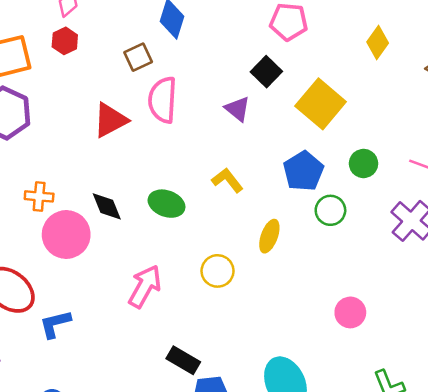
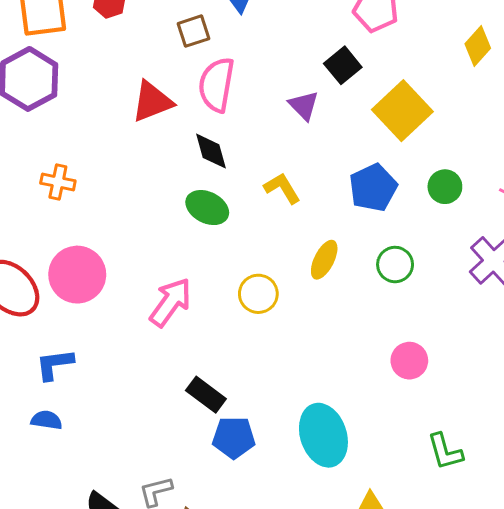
black diamond: (107, 206) -> (211, 151), moved
green circle: (330, 210) -> (395, 265), moved
pink circle: (66, 235) -> (77, 275), moved
blue L-shape: (55, 324) -> (55, 364), moved

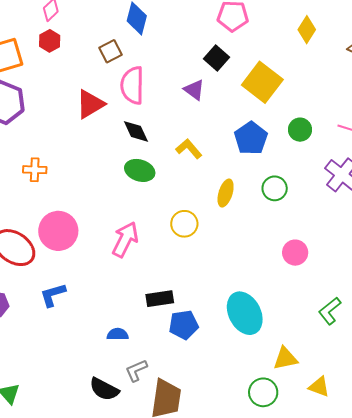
black rectangle: (206, 395) -> (160, 299), turned -36
blue semicircle: (47, 420) -> (118, 334), moved
green L-shape: (445, 452) -> (330, 311), turned 76

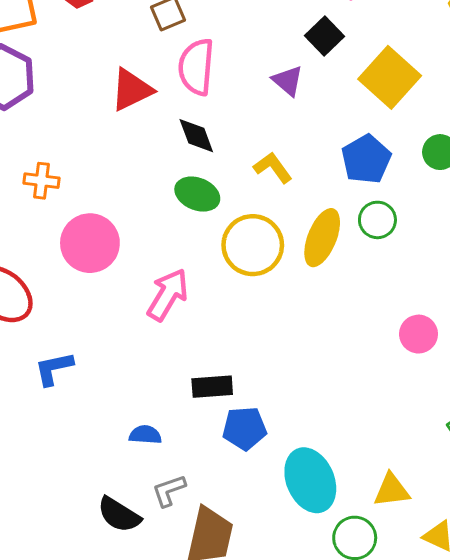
green circle: (275, 188) -> (377, 220), moved
yellow ellipse: (226, 193) -> (322, 238), size x1.4
yellow circle: (184, 224) -> (253, 245), moved, size x1.5
pink circle: (58, 231) -> (90, 243), moved
cyan ellipse: (245, 313) -> (310, 480), moved

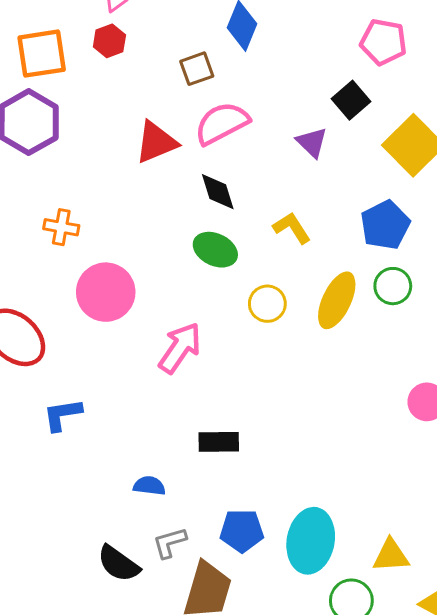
pink semicircle: (196, 67) -> (222, 123), turned 54
yellow circle: (253, 245) -> (267, 304), size x0.6
blue pentagon: (245, 428) -> (242, 531), moved
cyan ellipse: (310, 480) -> (311, 541), turned 30

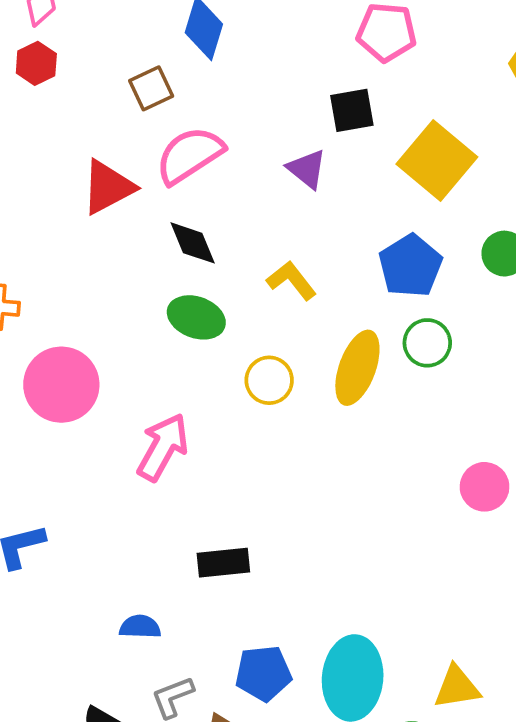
black square: (351, 100) -> (352, 110), turned 36

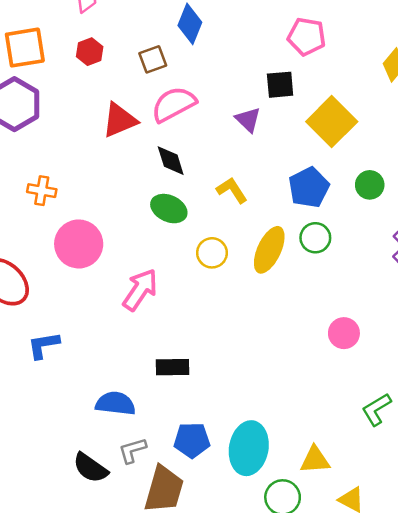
red hexagon: (36, 63) -> (90, 52), moved
blue semicircle: (140, 627) -> (116, 403), size x1.5

